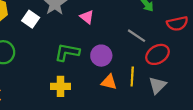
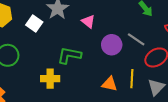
purple circle: (101, 56) -> (112, 45), moved
yellow cross: (60, 86) -> (50, 79), moved

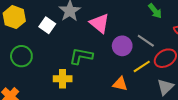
pink triangle: (88, 21) -> (100, 23), size x1.5
yellow line: (132, 79) -> (142, 66), moved, turned 54

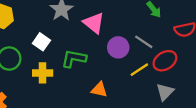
white square: (47, 25) -> (41, 42), moved
yellow cross: (63, 79) -> (43, 73), moved
orange triangle: (120, 84) -> (99, 90), moved

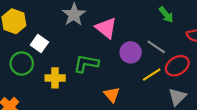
white square: (41, 42) -> (39, 43), moved
orange triangle: (99, 90) -> (112, 95), turned 36

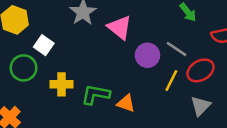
green L-shape: (86, 64) -> (96, 94), moved
yellow line: (152, 75) -> (171, 81), turned -30
orange triangle: (112, 95) -> (126, 103), turned -30

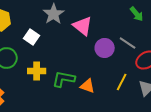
white square: (44, 45) -> (32, 37), moved
yellow line: (171, 81) -> (122, 82), moved

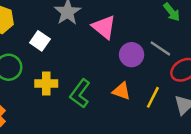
green L-shape: (64, 79) -> (80, 94), turned -65
orange triangle: (88, 86) -> (121, 91), moved

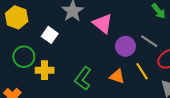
yellow cross: (46, 84) -> (45, 70), moved
yellow line: (153, 97) -> (142, 71), moved, turned -60

